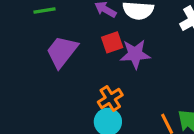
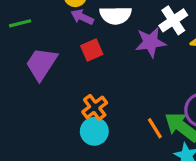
purple star: (135, 54) -> (150, 42), moved

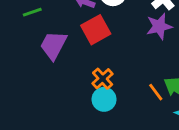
purple star: (150, 42) -> (159, 26), moved
red square: (92, 50) -> (96, 30), size x1.5

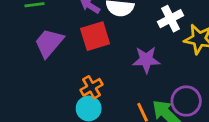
purple star: (159, 26) -> (146, 60), moved

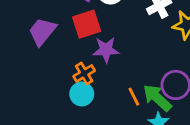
purple star: (146, 60) -> (106, 50), moved

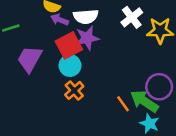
purple star: (106, 50) -> (87, 38), moved
cyan circle: (82, 94) -> (70, 66), moved

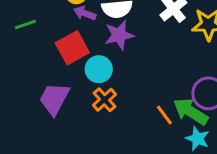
red square: (69, 45) -> (72, 48), moved
purple trapezoid: (30, 59) -> (54, 99), moved

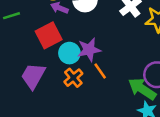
purple star: (119, 35) -> (89, 50), moved
orange line: (164, 115) -> (100, 71), moved

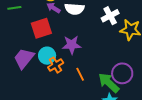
cyan circle: (69, 53) -> (47, 56), moved
orange line: (100, 71) -> (80, 74), moved

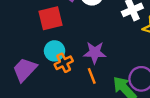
purple star: (72, 45) -> (95, 53), moved
purple trapezoid: (24, 58) -> (25, 70), moved

